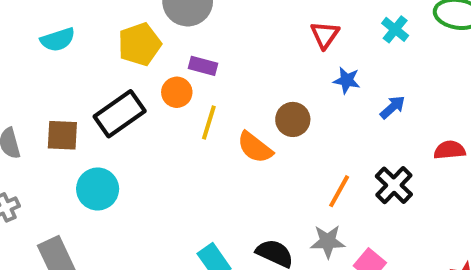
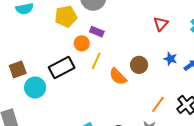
blue star: (347, 80) -> (170, 59), moved
black rectangle: (120, 114) -> (62, 67), moved
brown square: (62, 135) -> (18, 69), moved, turned -30

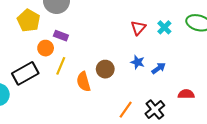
yellow pentagon: (66, 16) -> (29, 21), turned -30
red triangle: (161, 24) -> (138, 28), moved
orange semicircle: (118, 77) -> (84, 82), turned 30

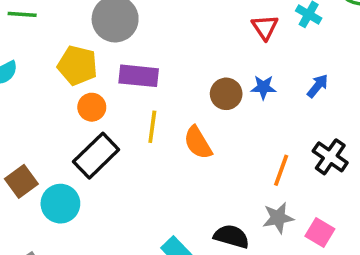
purple rectangle: (61, 36) -> (139, 76), size x1.5
orange circle: (46, 48) -> (92, 107), moved
blue star: (138, 62) -> (263, 87), moved
brown circle: (105, 69) -> (226, 94), moved

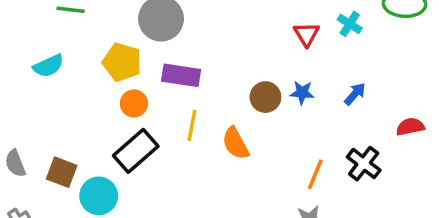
brown square: (21, 181) -> (62, 172), turned -36

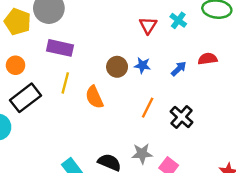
yellow pentagon: (122, 62) -> (18, 22), moved
orange circle: (134, 103) -> (16, 65), moved
red semicircle: (410, 127) -> (208, 59), moved
orange line: (315, 174) -> (148, 108), moved

